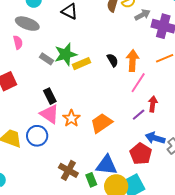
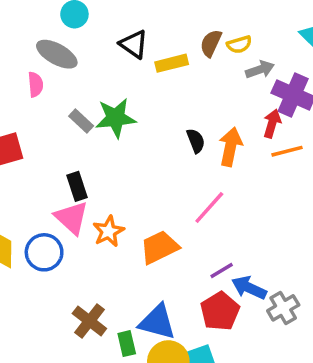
yellow rectangle: (81, 64) -> (172, 63), moved
pink line: (138, 83) -> (209, 208), moved
red arrow: (153, 104) -> (272, 124), moved
purple line: (139, 115) -> (222, 270), moved

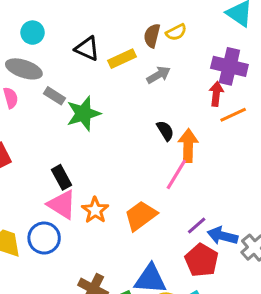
gray arrow: (260, 70) -> (159, 75), moved
gray rectangle: (81, 121) -> (54, 96), moved
black semicircle: (196, 141) -> (165, 131), moved
orange arrow: (230, 147) -> (188, 146), moved

